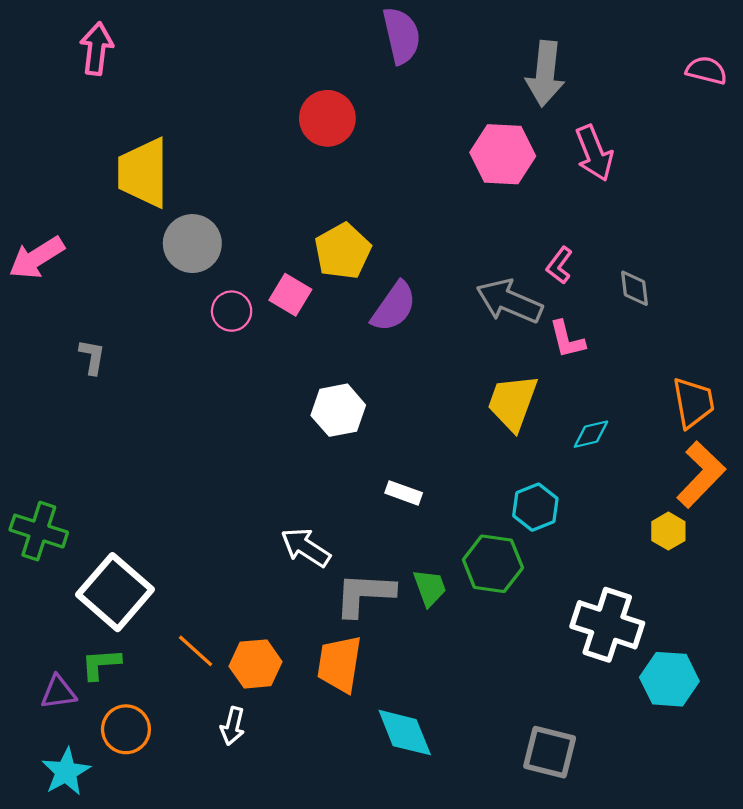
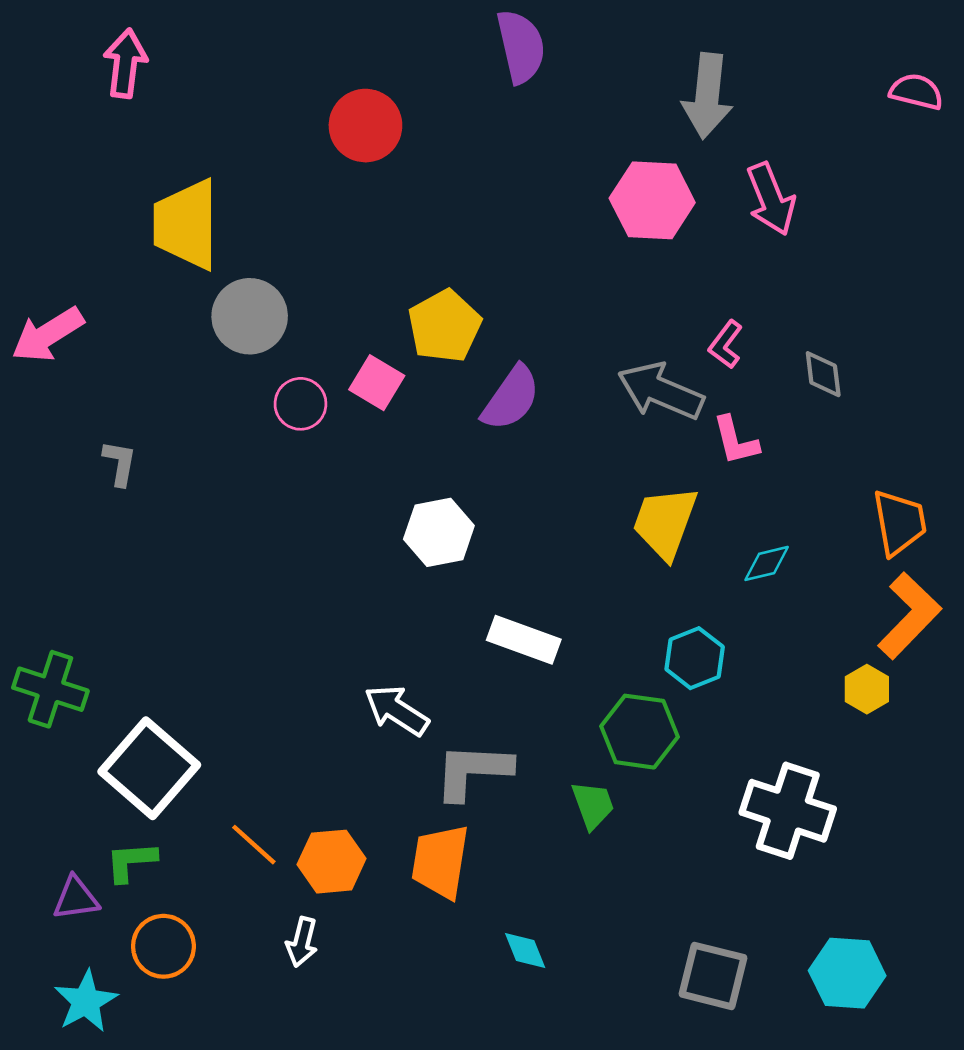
red circle: (327, 118) -> (365, 126), moved
white rectangle: (404, 493) -> (524, 640), size x1.5
green trapezoid: (430, 588) -> (593, 805), moved
cyan hexagon: (669, 679) -> (847, 973), moved
cyan diamond: (405, 733) -> (525, 951), size x0.6

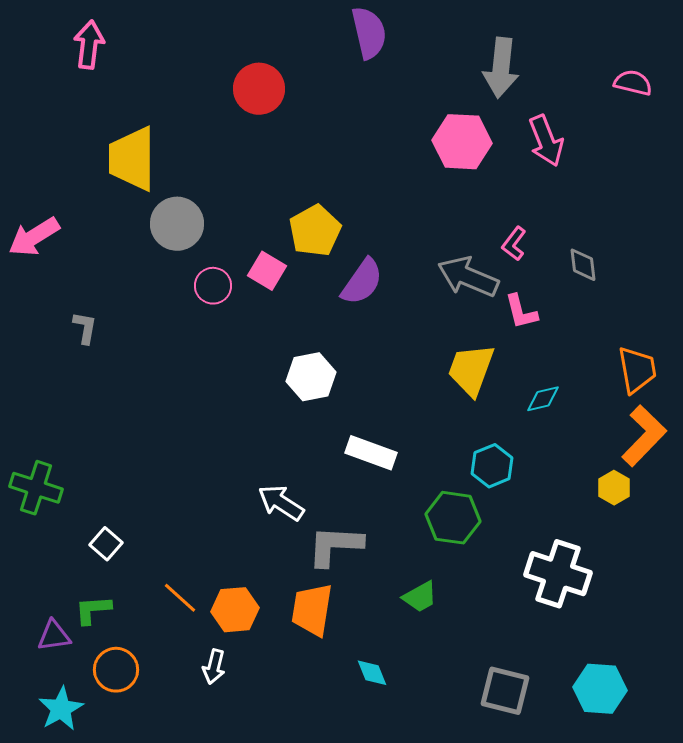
pink semicircle: (916, 92) -> (633, 83), moved
white square: (149, 768) -> (106, 544), size x0.5
green trapezoid: (593, 805) -> (420, 597), moved, turned 81

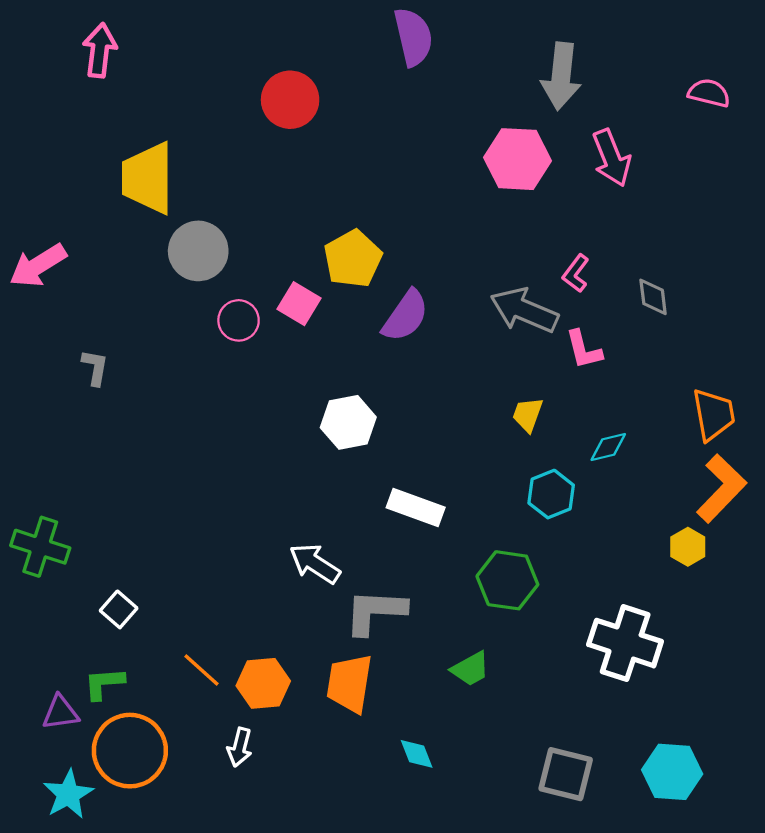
yellow trapezoid: (471, 370) -> (528, 415), size x0.6
cyan hexagon: (492, 466) -> (551, 494), moved
orange circle: (116, 670) -> (130, 751), size x1.5

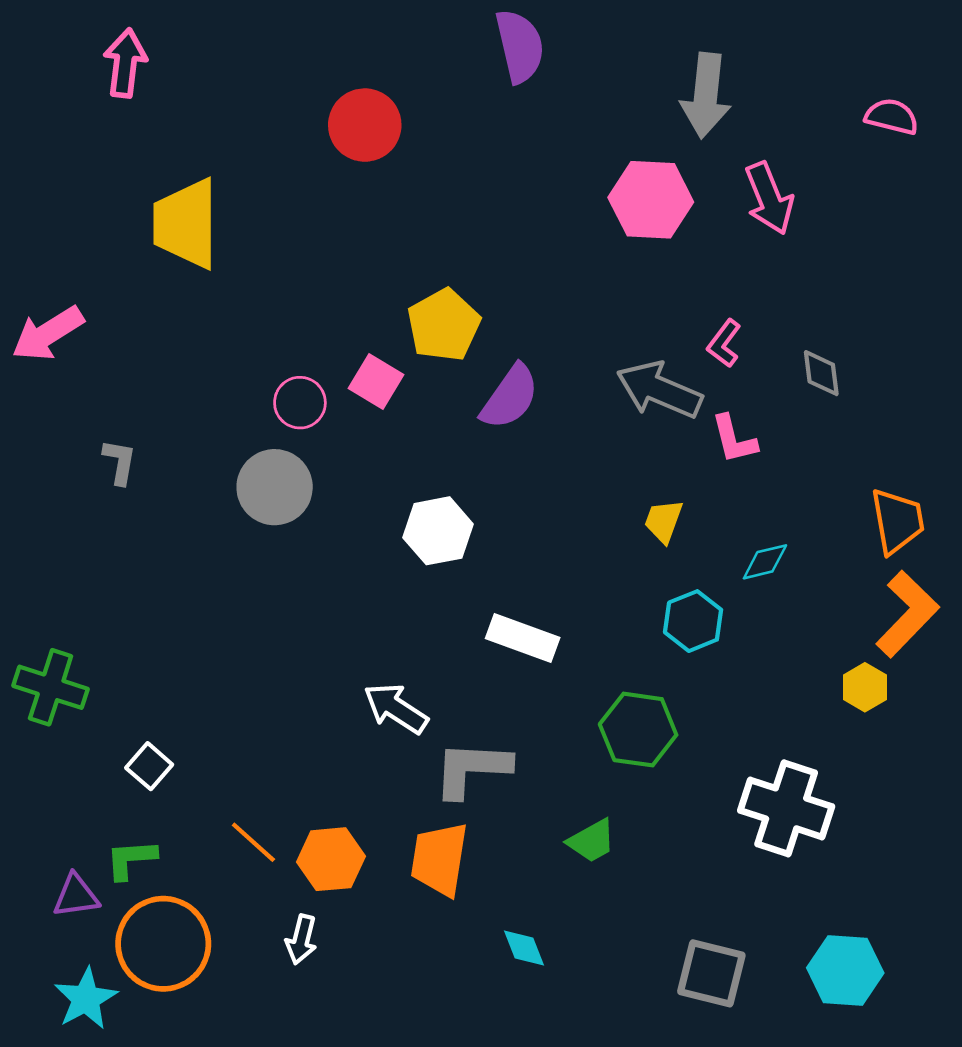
gray circle: (198, 251) -> (275, 487), moved

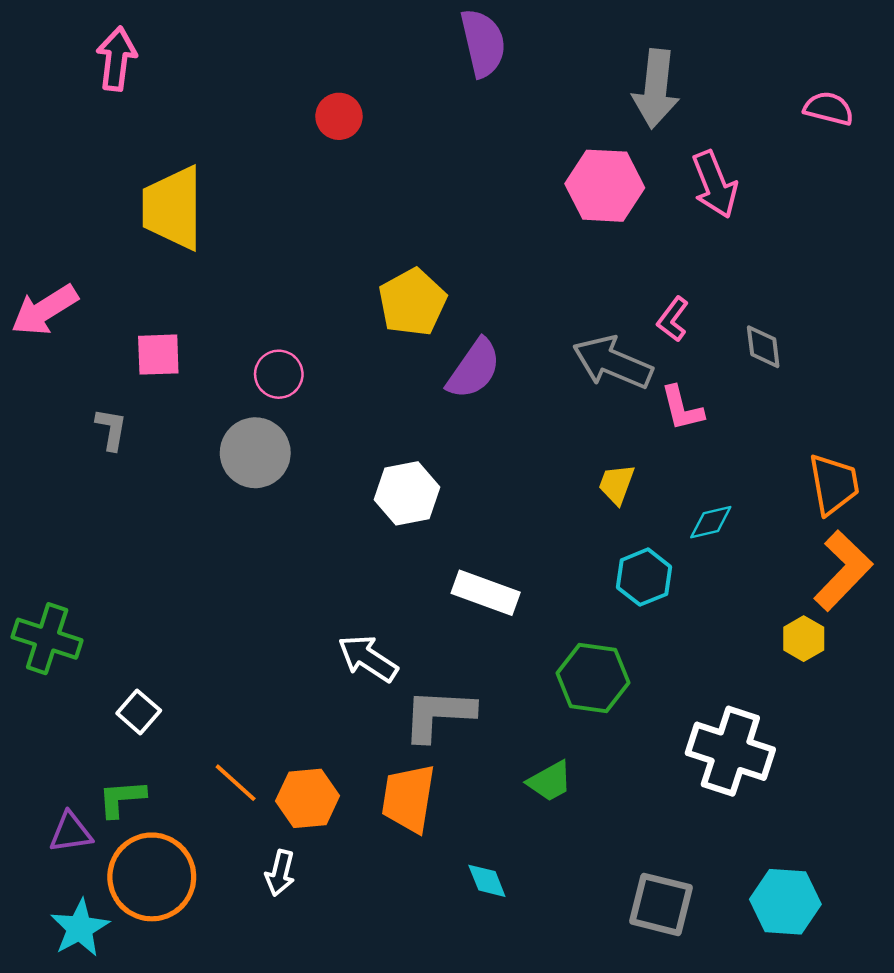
red circle: (365, 125) -> (339, 116), size x0.7
pink square: (376, 381) -> (158, 355), moved, turned -33

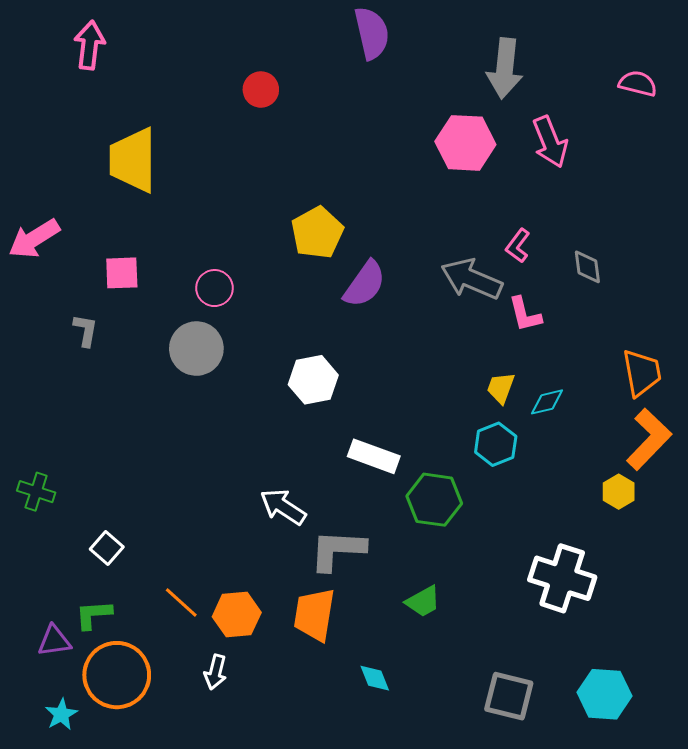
yellow trapezoid: (617, 484) -> (501, 388), moved
green cross: (47, 639) -> (36, 492), size x0.7
green hexagon: (593, 678) -> (434, 500), moved
cyan star: (80, 928) -> (61, 714), size x0.7

